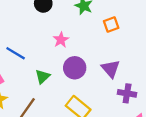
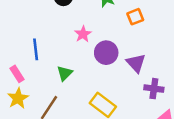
blue line: (16, 53) -> (36, 49), turned 54
purple circle: (75, 68) -> (106, 53), moved

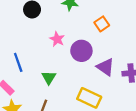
orange square: (135, 17) -> (102, 24), moved
purple triangle: (136, 63) -> (105, 67), moved

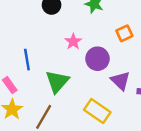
green triangle: (49, 78) -> (57, 82), size x1.5

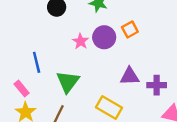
purple circle: (97, 59) -> (104, 37), moved
purple triangle: (120, 81) -> (130, 76), turned -42

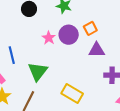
purple triangle: (130, 76) -> (97, 50), moved

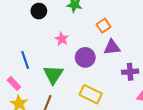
purple circle: (69, 35) -> (85, 57), moved

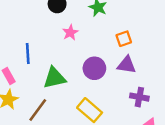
pink star: (62, 39) -> (70, 32), moved
green triangle: (53, 75) -> (54, 78), turned 30

